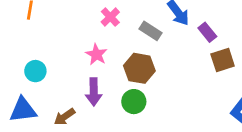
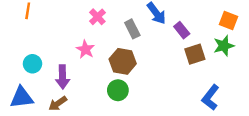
gray rectangle: (150, 31) -> (132, 29), turned 30
purple arrow: (94, 92) -> (63, 77), moved

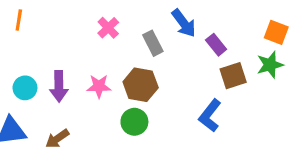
pink star: (85, 49) -> (99, 86), moved, turned -30
purple arrow: (63, 77) -> (59, 86), moved
blue L-shape: (211, 97) -> (210, 116), moved

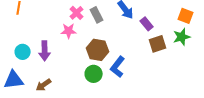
gray rectangle: (153, 43) -> (97, 15), moved
pink star: (99, 86) -> (69, 31), moved
blue L-shape: (210, 116) -> (118, 67), moved

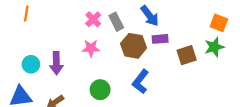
purple rectangle: (147, 24) -> (160, 39), moved, turned -56
pink star: (69, 31) -> (91, 48), moved
brown hexagon: (98, 50) -> (134, 46), moved
green circle: (94, 74) -> (100, 90), moved

